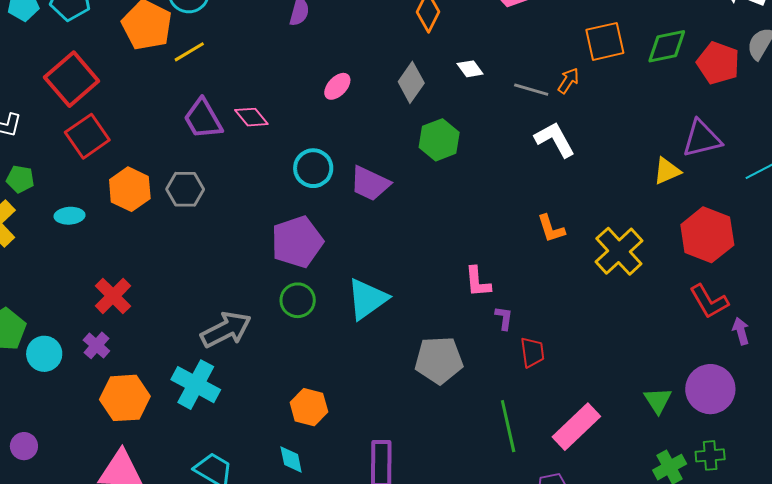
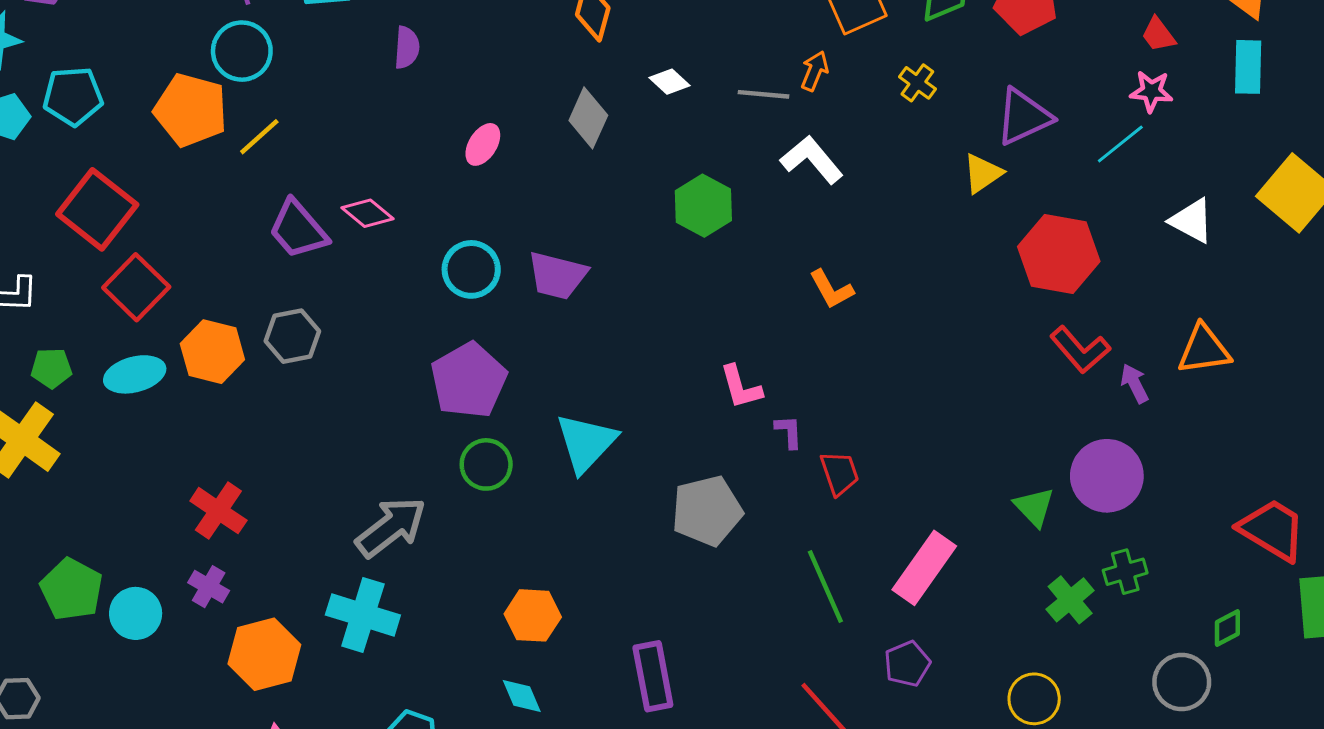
green hexagon: (439, 140) -> (703, 206), moved
cyan ellipse: (70, 216) -> (135, 374), moved, size x1.4
yellow cross: (619, 251) -> (917, 83), moved, size x0.5

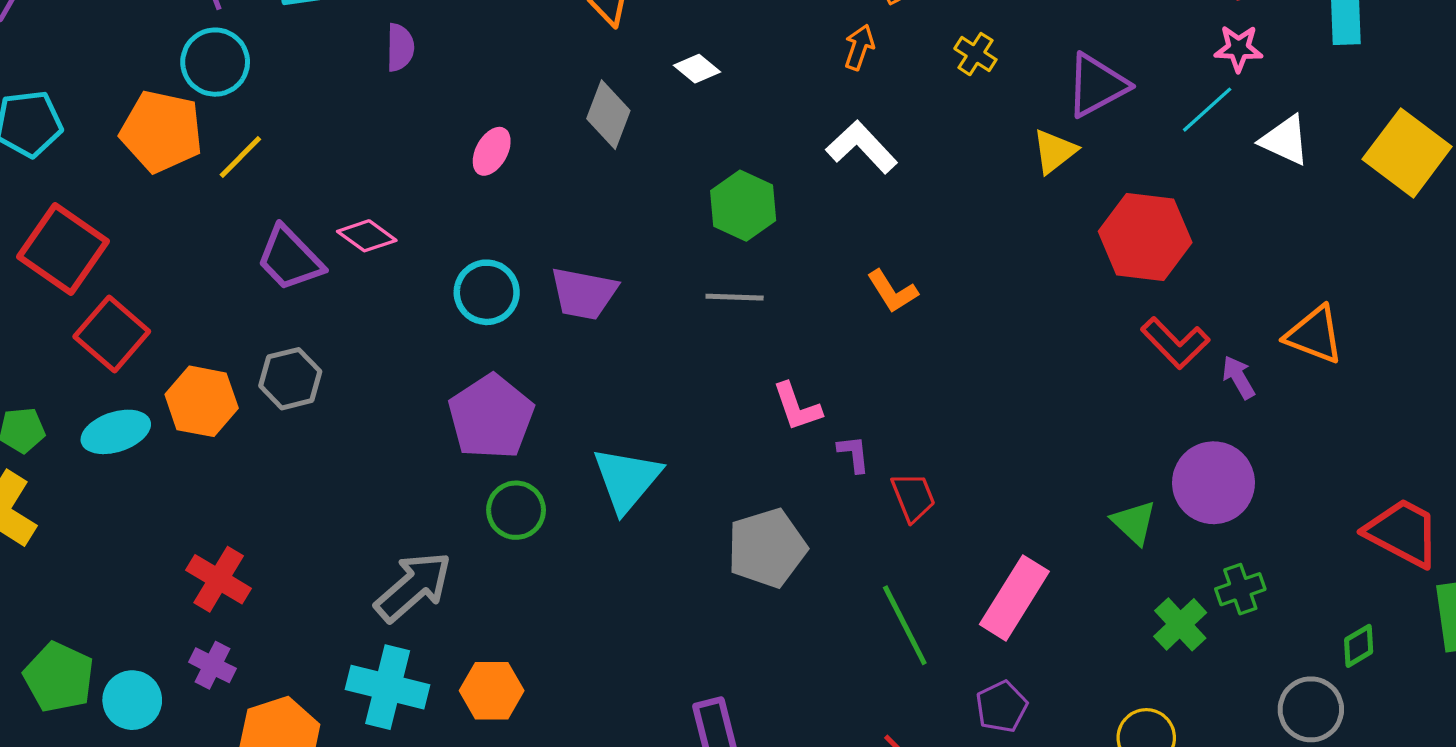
gray line: (763, 94) -> (735, 297), moved
white triangle: (1192, 221) -> (1285, 140), moved
orange triangle: (1204, 350) -> (1314, 335), turned 32
orange hexagon: (533, 615) -> (492, 691), moved

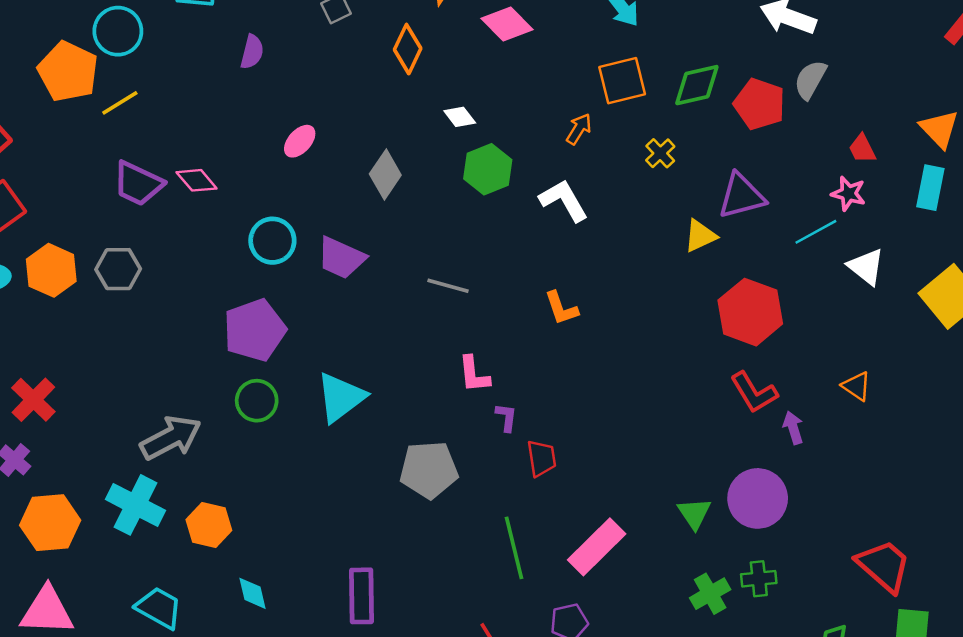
gray diamond: (608, 115) -> (385, 174), moved
green hexagon: (743, 206) -> (488, 169), moved
purple trapezoid: (290, 258) -> (138, 184), turned -34
orange triangle: (1314, 335) -> (856, 386), moved, size x0.7

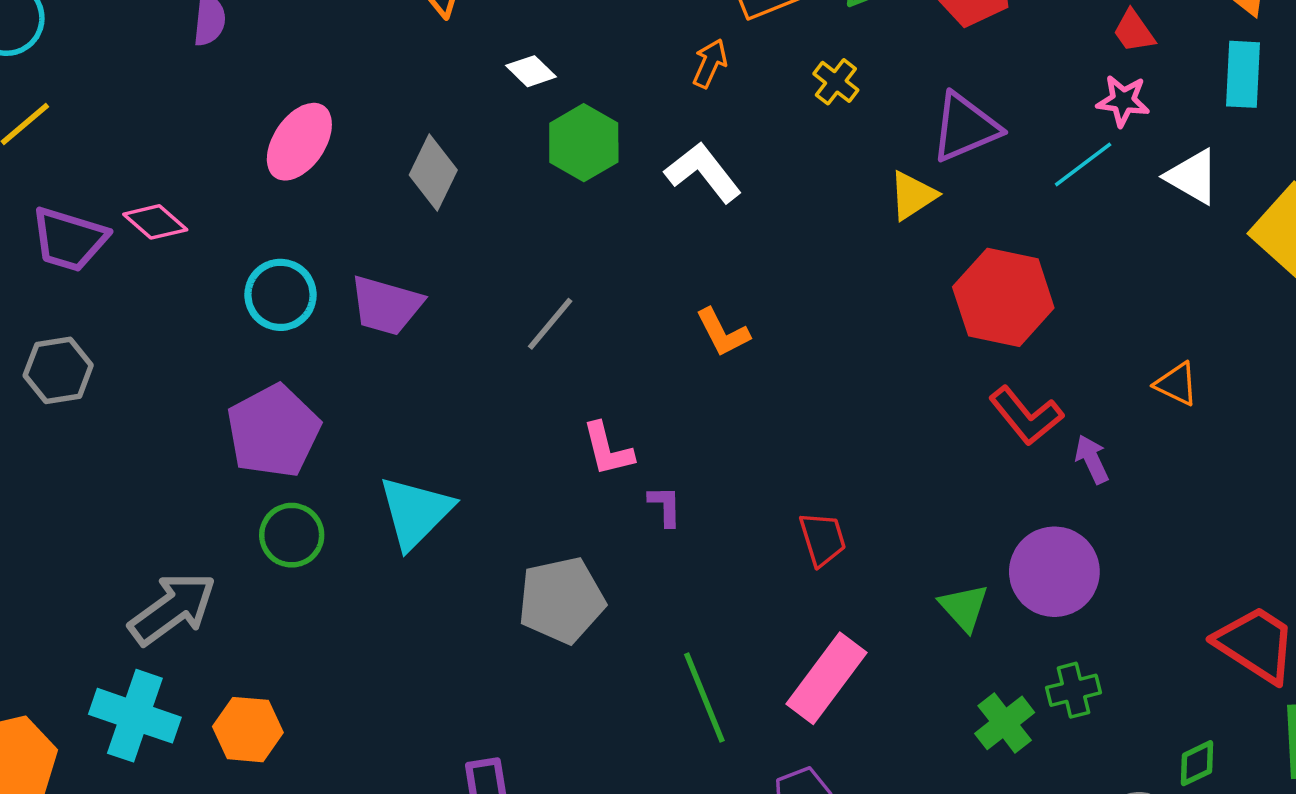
pink ellipse: (300, 141) -> (299, 142), size x1.5
white triangle: (866, 267) -> (1192, 177), moved
gray line: (448, 286) -> (550, 324), turned -57
red trapezoid: (542, 458) -> (823, 539), moved

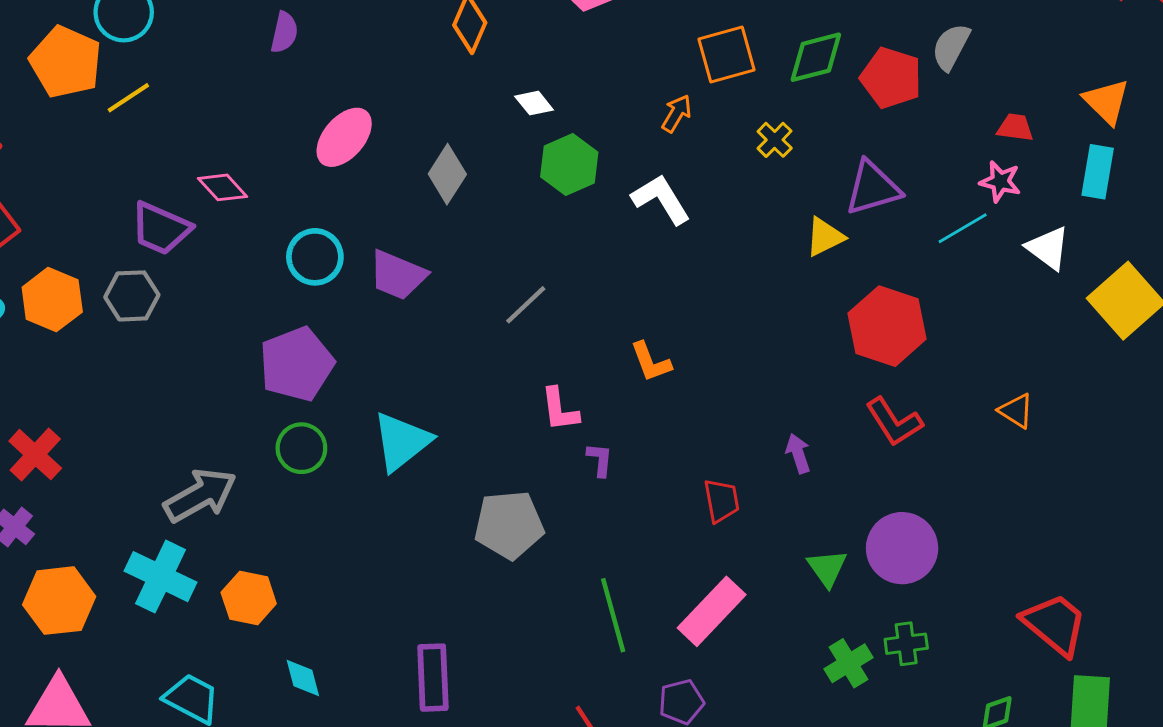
red trapezoid: (1134, 31) -> (1015, 128), turned 126
purple trapezoid: (69, 239) -> (161, 228), moved
orange L-shape: (723, 332) -> (651, 362), moved
purple arrow: (1092, 459) -> (798, 453), moved

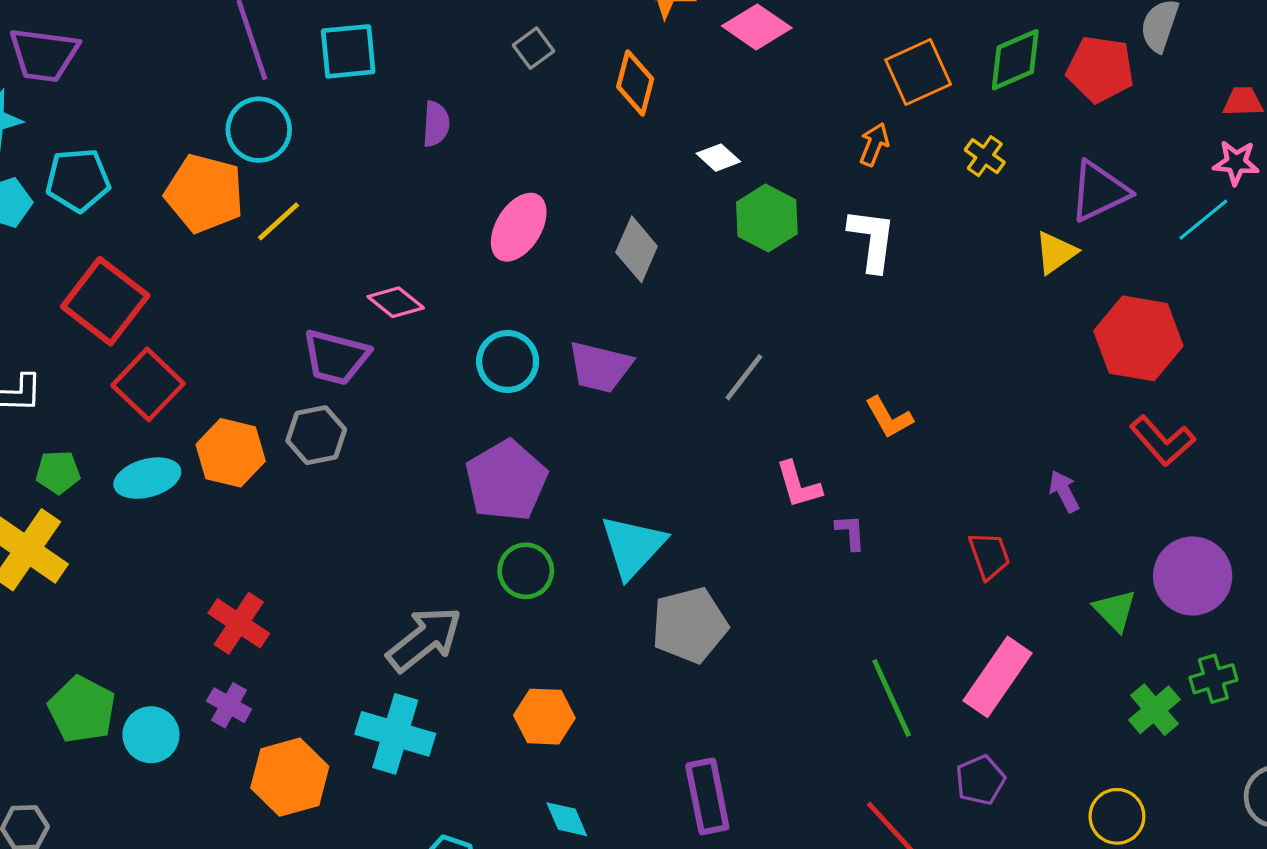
white L-shape: (661, 199) -> (872, 240), turned 48
gray pentagon: (509, 525) -> (690, 625), moved
orange hexagon: (249, 598) -> (544, 717), moved

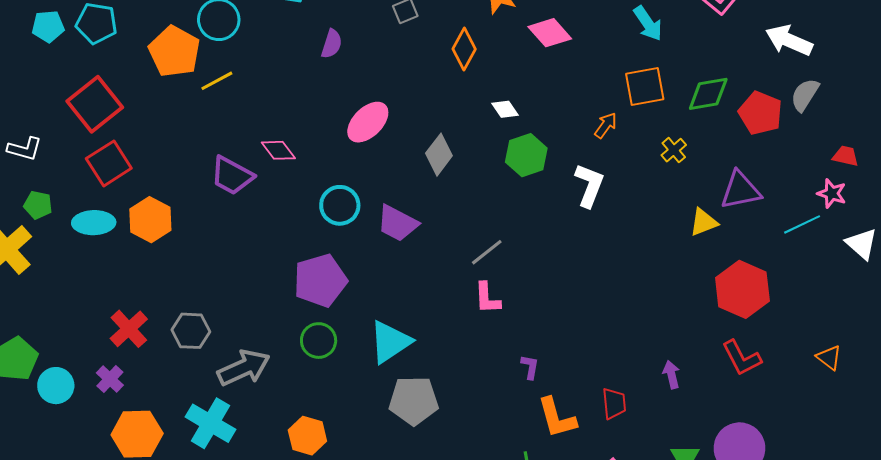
orange L-shape: (889, 417) -> (557, 418), moved, size x1.4
gray hexagon: (316, 435) -> (191, 331), moved
pink L-shape: (798, 485) -> (487, 298), moved

